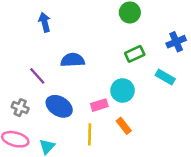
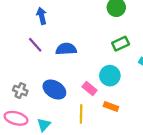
purple line: (37, 76) -> (35, 45), moved
pink rectangle: (99, 105) -> (90, 88), turned 56
orange rectangle: (124, 126) -> (111, 107), turned -32

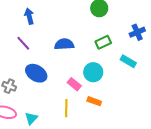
blue semicircle: (66, 49) -> (64, 44), moved
blue ellipse: (54, 90) -> (36, 73), moved

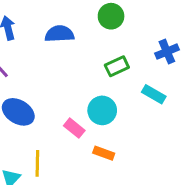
blue semicircle: (64, 44) -> (59, 34), moved
yellow line: (66, 108) -> (37, 163), moved

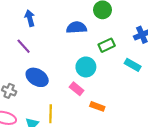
blue semicircle: (59, 34) -> (77, 28), moved
cyan circle: (102, 110) -> (86, 67), moved

